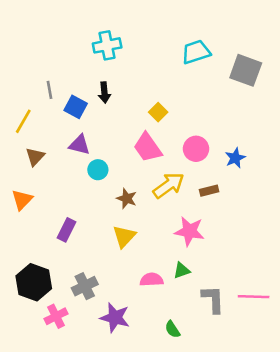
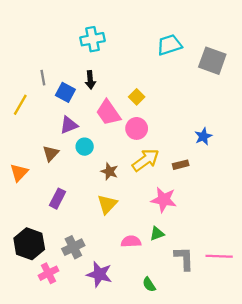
purple triangle: (80, 145) -> (69, 125), turned -36
pink trapezoid: (148, 147) -> (108, 113), moved
pink circle: (196, 149) -> (137, 128), moved
brown triangle: (35, 157) -> (51, 153), moved

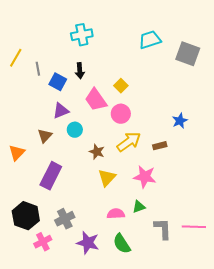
yellow line: (20, 105) -> (16, 58), moved
purple rectangle: (57, 199) -> (51, 176), size x1.5
yellow triangle: (107, 204) -> (107, 178), moved
green semicircle: (149, 284) -> (122, 244), moved, size x1.5

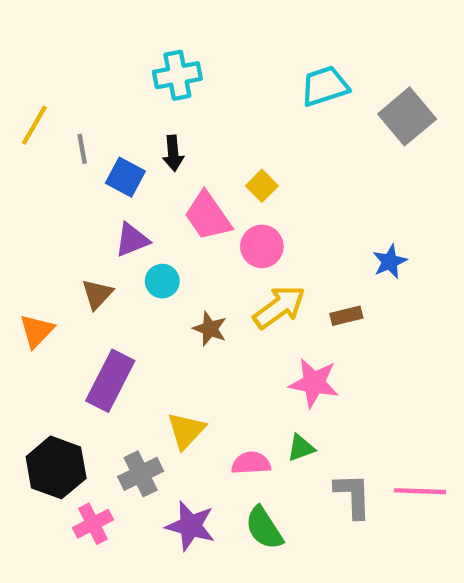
gray square: (188, 54) -> (407, 116), turned 30
yellow triangle: (107, 178) -> (186, 431), moved

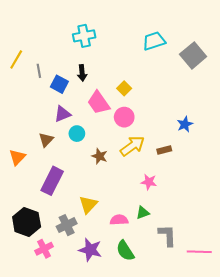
pink star: (314, 383) -> (149, 182), size x0.7
pink line: (420, 491) -> (199, 252), moved

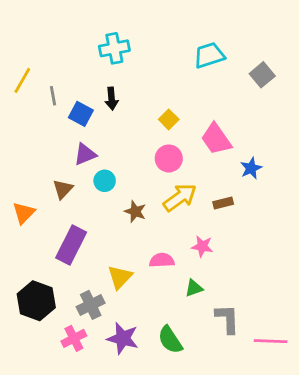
gray square: (193, 55) -> (262, 75), size x0.7
pink trapezoid: (98, 103) -> (216, 139), moved
pink semicircle: (119, 220) -> (162, 260), moved
pink cross: (44, 249) -> (74, 338), moved

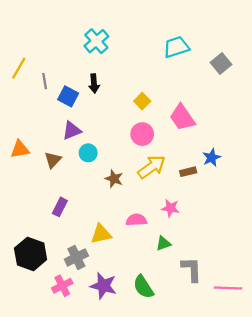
cyan cross: (114, 48) -> (96, 41), turned -30
blue star: (251, 168) -> (212, 158), moved
orange triangle: (24, 213) -> (20, 149), moved, turned 36
purple rectangle: (71, 245) -> (60, 207), size x0.6
yellow triangle: (120, 277) -> (101, 234), turned 35

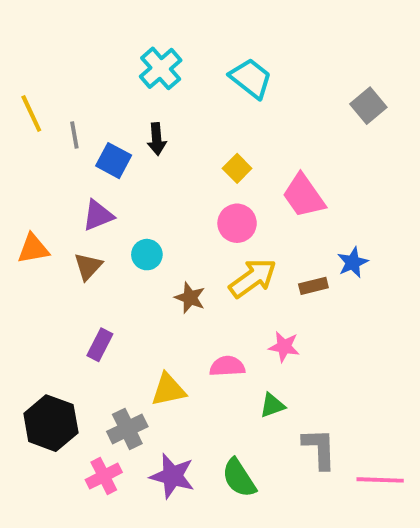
cyan trapezoid: (176, 47) -> (251, 78), moved, turned 56
yellow line: (19, 68) -> (31, 113), turned -55
purple triangle: (72, 131) -> (98, 215), moved

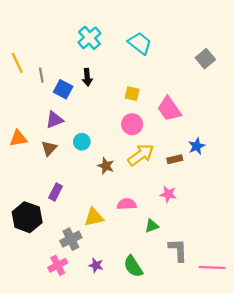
yellow square: (237, 168) -> (132, 94), turned -32
pink star: (284, 347) -> (168, 194), moved
black hexagon: (51, 423) -> (27, 217), moved
purple star: (172, 476) -> (96, 265), size x0.6

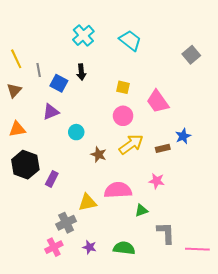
brown triangle: (49, 148) -> (14, 90), moved
pink semicircle: (127, 204) -> (118, 190), size x1.5
black hexagon: (27, 217) -> (25, 165), moved
green semicircle: (133, 266) -> (124, 248), turned 130

